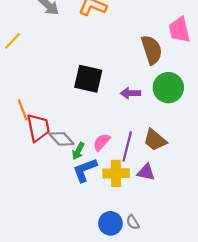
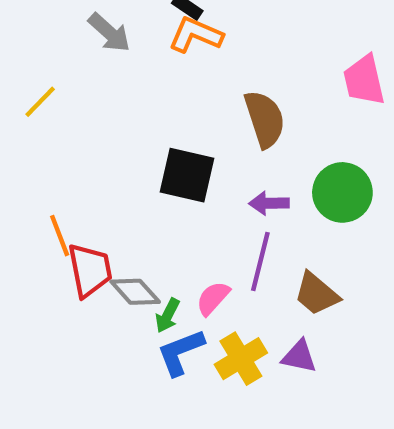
brown semicircle: (152, 50) -> (265, 119), moved
purple line: (127, 147) -> (260, 262), moved
yellow cross: (116, 173) -> (241, 359), turned -30

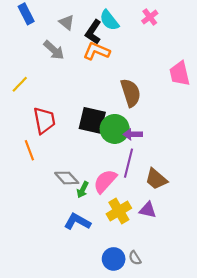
green circle: (342, 192) -> (115, 129), moved
red trapezoid: (90, 270) -> (44, 120), moved
pink semicircle: (213, 298) -> (105, 181), size x1.4
blue L-shape: (181, 352) -> (77, 222), moved, turned 50

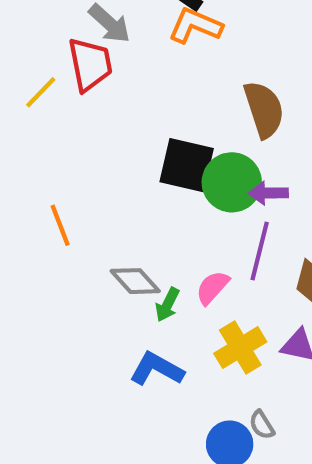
red trapezoid: (44, 120) -> (90, 64), moved
pink semicircle: (105, 181) -> (212, 287), size x0.7
gray semicircle: (135, 258) -> (262, 425), moved

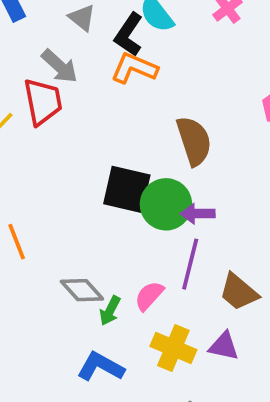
yellow cross: (240, 348) -> (173, 348), turned -36

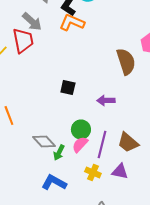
brown semicircle: (194, 141) -> (126, 62), moved
black square: (127, 189) -> (68, 88), size x0.6
green circle: (166, 204) -> (81, 130), moved, size x0.7
purple line: (190, 264) -> (102, 145), moved
yellow cross: (173, 348) -> (93, 173), size x0.7

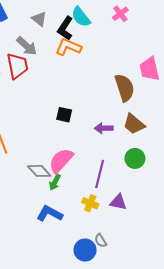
green circle: (81, 130) -> (135, 158), moved
brown trapezoid: (128, 143) -> (134, 124), moved
pink semicircle: (80, 145) -> (61, 160), moved, size x1.5

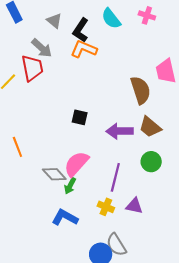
pink cross: (120, 14) -> (147, 15), moved, turned -35
cyan semicircle: (81, 17) -> (111, 19), moved
purple arrow: (104, 128) -> (120, 131), size x1.4
gray semicircle: (101, 241) -> (116, 245), size x1.6

